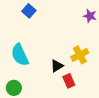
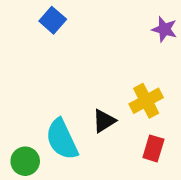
cyan semicircle: (20, 55) -> (62, 139), moved
red rectangle: (69, 81) -> (153, 148), moved, turned 40

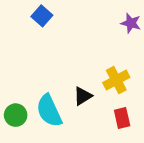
red rectangle: (153, 148) -> (122, 118), turned -30
green circle: (25, 161) -> (16, 115), moved

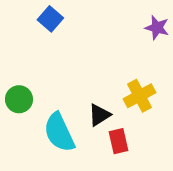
green circle: (16, 115) -> (19, 99), moved
red rectangle: (122, 118) -> (119, 141), moved

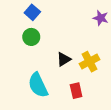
green circle: (19, 99) -> (31, 37), moved
black triangle: (99, 115) -> (64, 59), moved

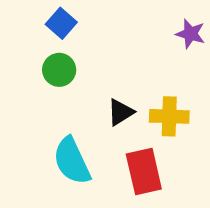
yellow cross: (89, 62) -> (169, 116), turned 30
red rectangle: (76, 91) -> (144, 172), size x1.5

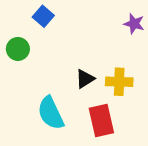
green circle: (59, 70) -> (18, 49), moved

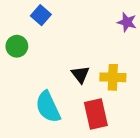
black triangle: (85, 79) -> (80, 74), turned -36

